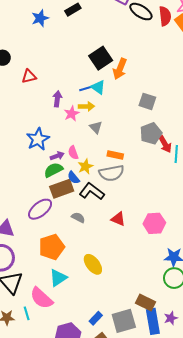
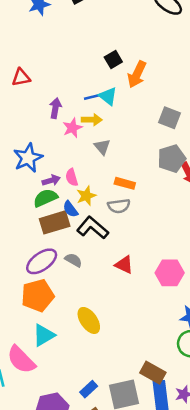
black square: (101, 58) -> (113, 59), size x0.6
gray semicircle: (111, 173) -> (119, 206), size x0.7
purple ellipse: (40, 209) -> (42, 261), moved

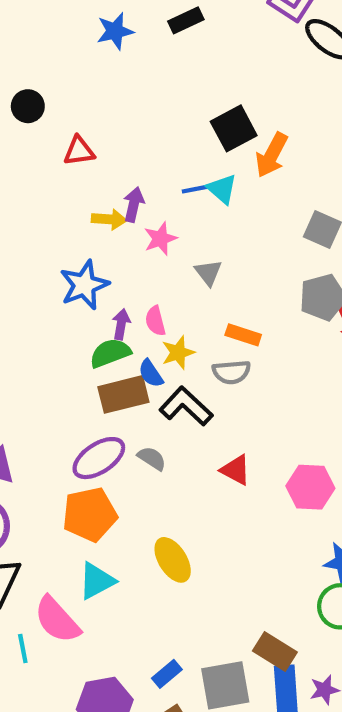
black square: (113, 59) -> (234, 128), size x1.5
yellow arrow: (92, 120) -> (109, 219), moved
purple arrow: (51, 180) -> (121, 324), turned -66

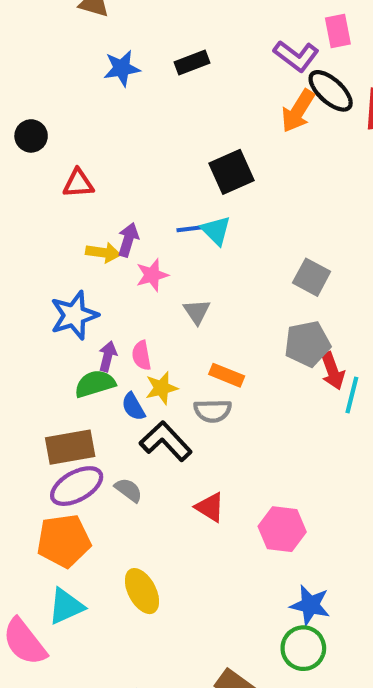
orange arrow: (272, 155) -> (298, 111), moved
brown rectangle: (123, 394) -> (70, 447), moved

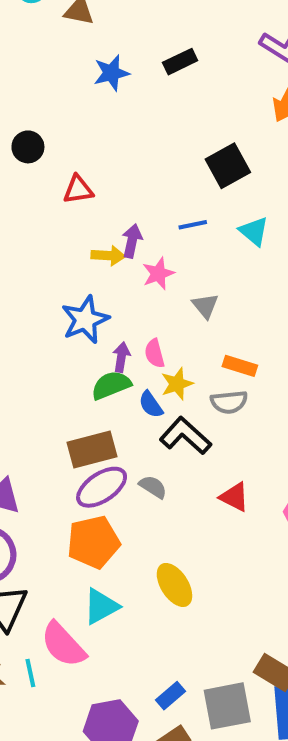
cyan triangle: (216, 230) -> (254, 231), moved

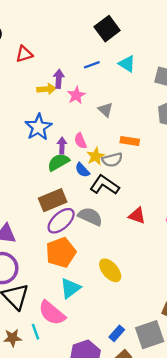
gray semicircle: (229, 402) -> (112, 160), moved
gray semicircle: (153, 487) -> (90, 216), size x1.5

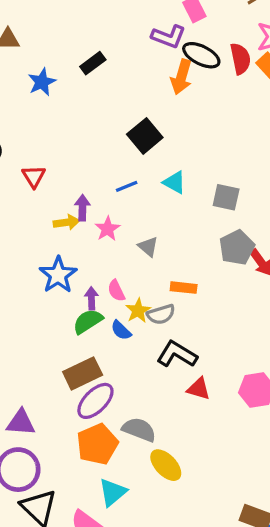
red triangle: (24, 54) -> (34, 176), turned -42
black L-shape: (105, 185) -> (177, 354), moved
gray semicircle: (90, 216) -> (139, 430), moved

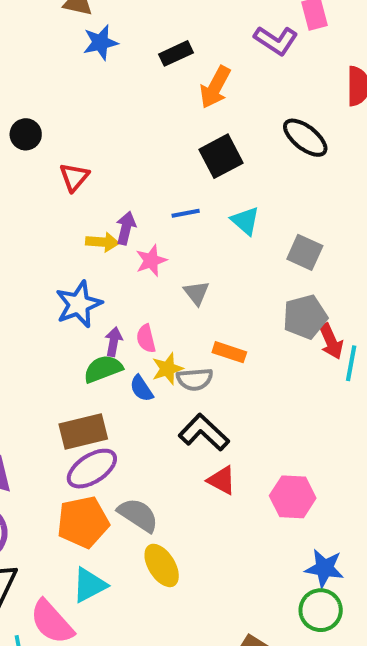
black ellipse: (201, 55) -> (305, 138), moved
orange arrow: (181, 77) -> (215, 87), moved
blue star: (42, 82) -> (100, 43), moved

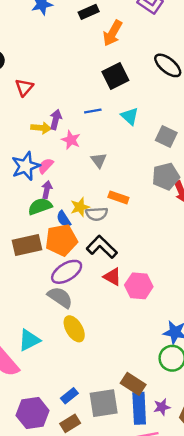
pink star: (151, 261) -> (71, 140), turned -30
pink semicircle: (146, 339) -> (46, 166), moved, turned 56
purple ellipse: (92, 469) -> (67, 272), moved
pink hexagon: (293, 497) -> (139, 286), moved
orange pentagon: (83, 522) -> (61, 240), moved

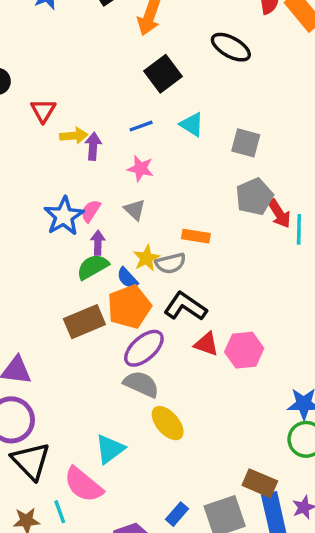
yellow arrow: (41, 128) -> (74, 136), moved
pink star: (71, 140) -> (140, 169), moved
gray triangle: (99, 160) -> (135, 210), moved

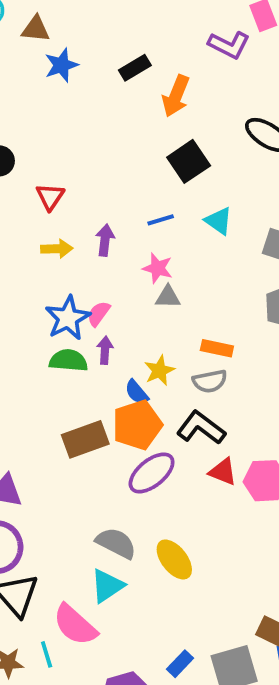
yellow arrow: (74, 136) -> (57, 249), moved
gray triangle: (135, 210) -> (168, 297), moved, turned -45
gray semicircle: (171, 263) -> (210, 381), moved
green semicircle: (93, 267) -> (68, 361), moved, turned 32
gray semicircle: (141, 384) -> (116, 543), moved

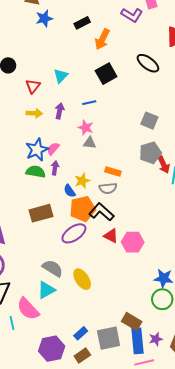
cyan triangle: (219, 221) -> (61, 76), moved, turned 35
orange pentagon: (137, 425) -> (83, 209), moved

